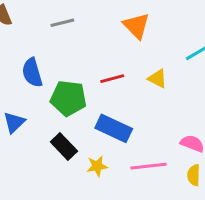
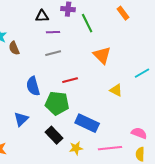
red line: (112, 79) -> (70, 80), moved

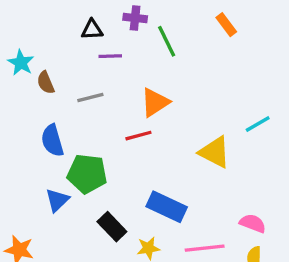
gray line: (53, 53) -> (90, 97), moved
orange triangle: (102, 55) -> (155, 102), moved, turned 42
blue semicircle: (33, 86) -> (52, 141), moved
yellow triangle: (116, 90) -> (215, 152), size x1.5
green pentagon: (57, 103) -> (87, 174), moved

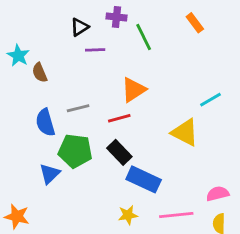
black triangle: (92, 30) -> (79, 27), turned -30
gray line: (90, 97) -> (78, 108), moved
cyan line: (258, 124) -> (210, 100), moved
pink semicircle: (253, 223) -> (218, 194), turned -35
black rectangle: (112, 227) -> (119, 152), moved

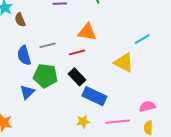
orange triangle: (134, 90) -> (87, 32), turned 42

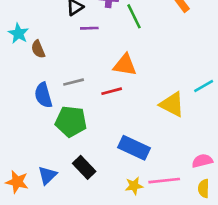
cyan line: (142, 39) -> (204, 86), moved
black rectangle: (77, 77) -> (84, 167), moved
blue triangle: (27, 92) -> (47, 175), moved
yellow star: (83, 122) -> (134, 186), moved

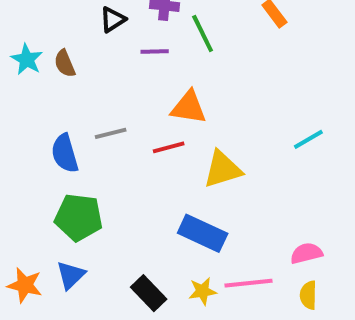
purple line: (89, 28) -> (155, 51), moved
brown semicircle: (38, 49) -> (65, 63), moved
yellow triangle: (172, 104) -> (223, 169), moved, turned -44
green pentagon: (71, 121) -> (79, 217), moved
black rectangle: (84, 167) -> (149, 293), moved

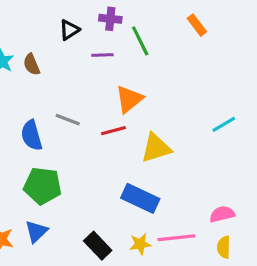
orange triangle: (189, 107) -> (129, 99), turned -48
gray line: (111, 133) -> (68, 120), turned 35

